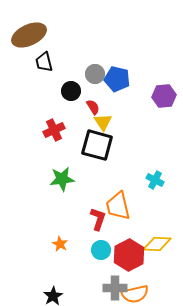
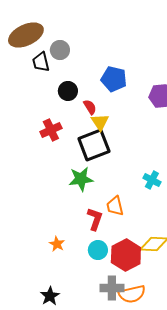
gray circle: (95, 74) -> (60, 50), moved
black square: (97, 145) -> (94, 145), turned -36
green star: (62, 179) -> (81, 179), moved
orange trapezoid: (118, 206) -> (115, 206), size x0.7

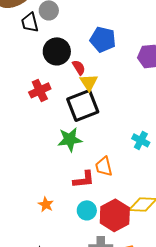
black circle: (68, 91) -> (57, 51), size x1.4
red L-shape: (95, 219) -> (84, 179), turned 65

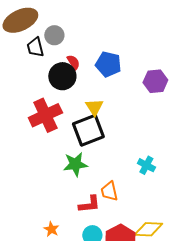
red semicircle: (79, 67) -> (73, 62), moved
red cross: (40, 90) -> (45, 115), size x1.5

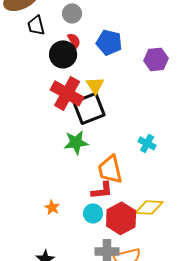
gray circle: (54, 35) -> (72, 13), moved
red cross: (45, 115) -> (67, 93), moved, turned -36
orange trapezoid: (109, 191) -> (110, 169), size x1.4
red L-shape: (89, 204) -> (102, 190), moved

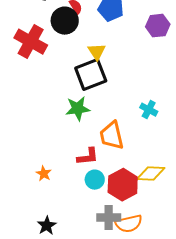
red cross: (67, 93) -> (31, 42), moved
red L-shape: (102, 190) -> (88, 157), moved
orange star: (52, 207) -> (44, 174), moved

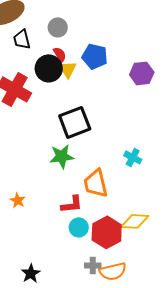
yellow triangle: (97, 52) -> (68, 69), moved
orange star: (44, 174) -> (18, 200), moved
gray cross: (109, 218) -> (93, 265), size x0.7

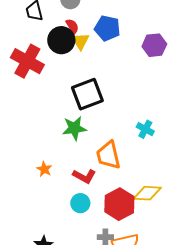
orange star: (18, 200) -> (44, 169), moved
red L-shape: (72, 204) -> (84, 176), turned 35
cyan circle: (79, 227) -> (80, 203), moved

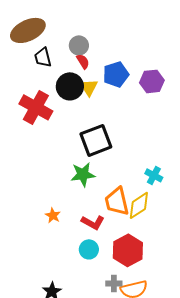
red semicircle: (72, 26) -> (83, 61), moved
blue pentagon: (107, 28) -> (116, 74), turned -30
purple hexagon: (154, 45) -> (152, 81), moved
yellow diamond: (147, 193) -> (139, 205), moved, turned -36

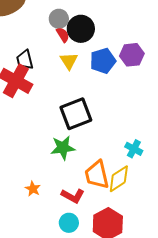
black trapezoid: (43, 57) -> (25, 60), moved
blue pentagon: (116, 74) -> (103, 61), moved
black circle: (70, 86) -> (81, 29), moved

